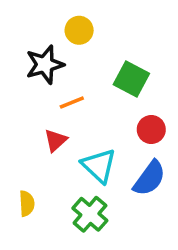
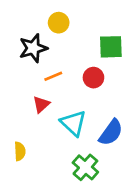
green square: (131, 79) -> (111, 47), moved, turned -30
red circle: (151, 130) -> (93, 78), moved
green cross: (90, 214) -> (85, 167), moved

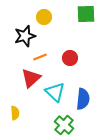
green square: (111, 47) -> (86, 14), moved
red triangle: (41, 104) -> (31, 78), size x1.5
blue semicircle: (111, 133) -> (83, 99), turned -30

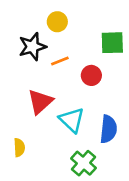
green square: (86, 14) -> (112, 43), moved
orange line: (40, 57) -> (60, 61), moved

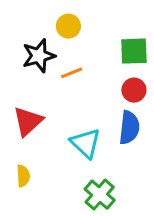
red circle: (91, 75) -> (134, 90), moved
red triangle: (40, 102) -> (28, 121), moved
blue semicircle: (108, 129) -> (129, 128), moved

